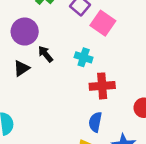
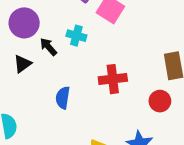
cyan cross: (84, 57) -> (76, 36), moved
blue semicircle: (95, 122) -> (63, 98), moved

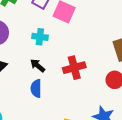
black arrow: (48, 47) -> (38, 66), moved

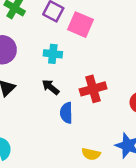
blue semicircle: (36, 88) -> (66, 113), moved

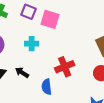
black arrow: (50, 87) -> (22, 72), moved

